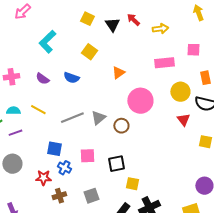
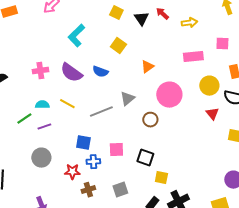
purple semicircle: (42, 79) -> (71, 73), size x1.6
gray triangle: (98, 118) -> (127, 99), moved
black square: (116, 164) -> (145, 158), turned 30
blue cross: (64, 168) -> (93, 162), turned -32

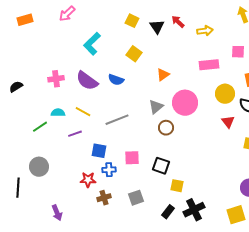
gray triangle: (127, 99) -> (156, 107), moved
purple line: (44, 127) -> (75, 134), moved
gray circle: (41, 158) -> (39, 167), moved

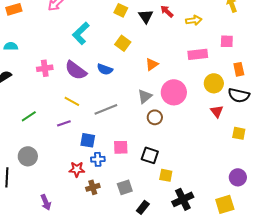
cyan semicircle: (58, 113) -> (11, 46), moved
black rectangle: (168, 212) -> (143, 207), moved

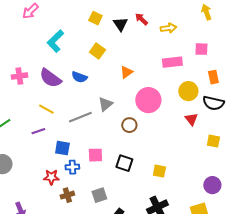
gray triangle: (145, 96) -> (105, 104), moved
yellow square: (166, 175) -> (159, 171), moved

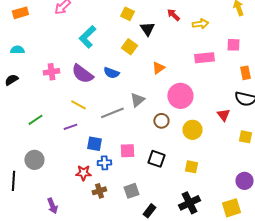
black triangle: (120, 24) -> (147, 29), moved
yellow circle: (188, 91) -> (192, 130), moved

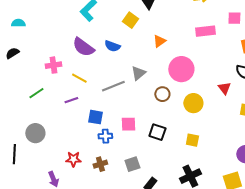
pink cross: (51, 72) -> (53, 65), moved
red star: (83, 173) -> (73, 159), moved

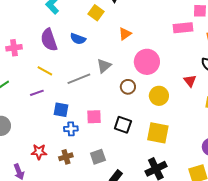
pink rectangle: (205, 31) -> (183, 28), moved
purple semicircle: (83, 47) -> (49, 40), turned 35
pink cross: (53, 65) -> (14, 48), moved
yellow square: (192, 140) -> (158, 133), size x1.6

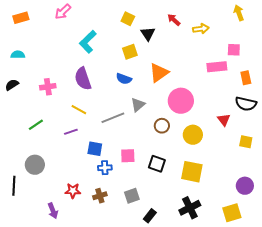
yellow square: (96, 13) -> (130, 52), turned 35
orange triangle: (125, 34) -> (159, 73), size x1.5
blue semicircle: (78, 39) -> (124, 79), moved

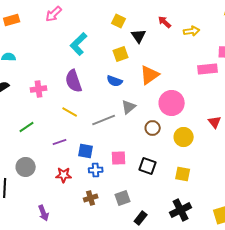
purple line: (71, 132) -> (60, 142), moved
yellow square: (192, 172) -> (183, 174), size x0.7
red star: (73, 191) -> (64, 175), moved

